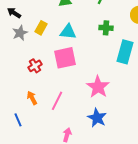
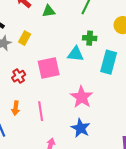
cyan triangle: (68, 32) -> (76, 54), moved
orange arrow: (32, 98) -> (16, 108), turned -144
pink line: (57, 101) -> (41, 111), turned -36

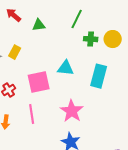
green cross: (90, 38) -> (91, 39), moved
pink line: (41, 111) -> (32, 114), moved

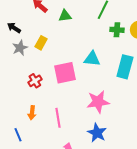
pink star: (72, 111) -> (98, 102), turned 30
pink line: (32, 114) -> (58, 118), moved

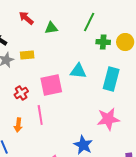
yellow rectangle: (41, 43) -> (27, 55), turned 56
pink star: (98, 102) -> (108, 119), moved
pink line: (58, 118) -> (40, 115), moved

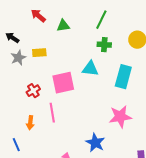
green cross: (103, 42) -> (104, 45), moved

